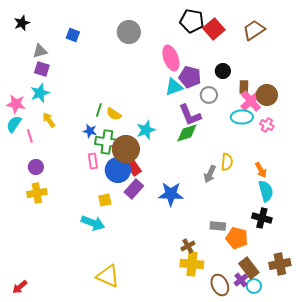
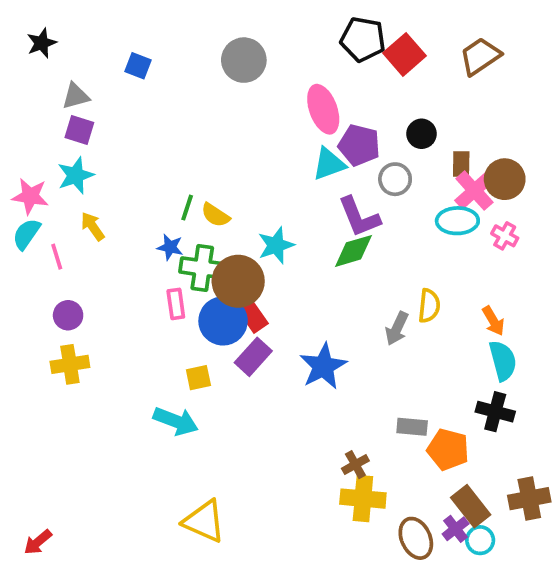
blue star: (171, 194) -> (323, 366), turned -30

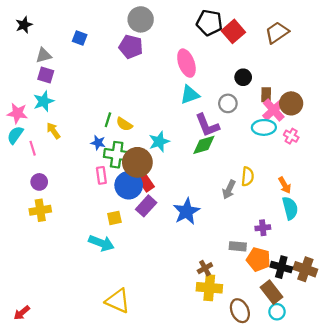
gray circle: (244, 60) -> (141, 19), moved
purple pentagon: (359, 145) -> (131, 47), moved
black cross: (495, 412) -> (281, 267), moved
brown cross: (529, 499) -> (305, 269), moved, turned 30
purple cross: (456, 529) -> (263, 228), moved, turned 32

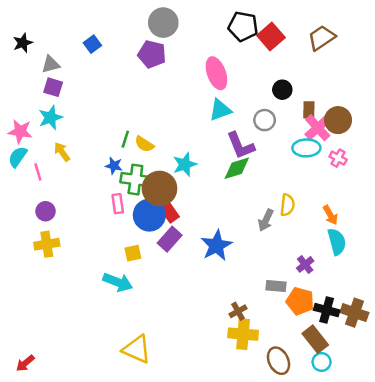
black star: (24, 25) -> (23, 43), moved
blue square: (80, 38) -> (92, 44), turned 32
purple cross: (263, 228) -> (305, 264), turned -32

